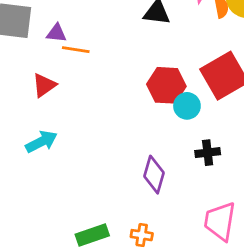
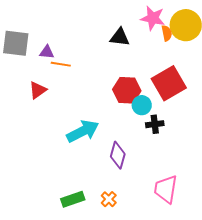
cyan arrow: (41, 142) -> (83, 131), moved, size x1.4
black cross: (208, 153) -> (155, 124), moved
orange cross: (142, 235) -> (109, 199), turned 35

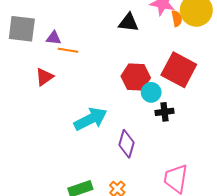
red square: (169, 83) -> (179, 70), turned -32

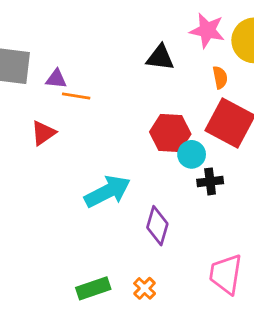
orange semicircle: (177, 18) -> (220, 77), moved

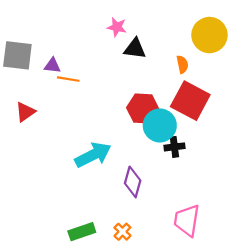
pink star: (207, 30) -> (117, 27), moved, size x0.7
red triangle: (43, 133) -> (25, 112), moved
cyan circle: (192, 154) -> (160, 125), size x1.5

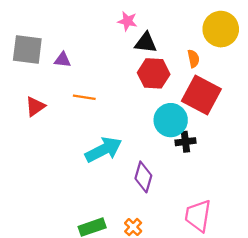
orange line: (68, 79) -> (84, 97), moved
red hexagon: (143, 108) -> (154, 73), moved

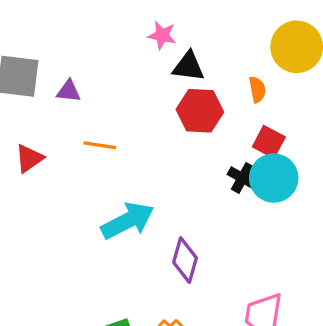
red square: (201, 95) -> (269, 142), size x0.6
cyan circle: (171, 120) -> (274, 178), moved
black cross: (185, 142) -> (243, 178), moved, turned 36

